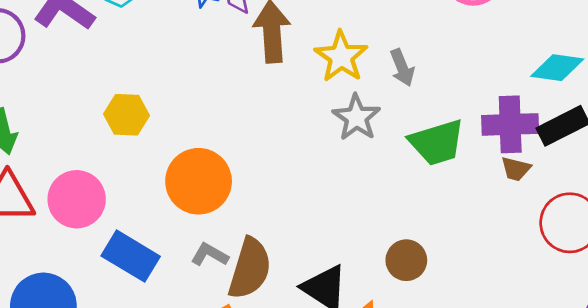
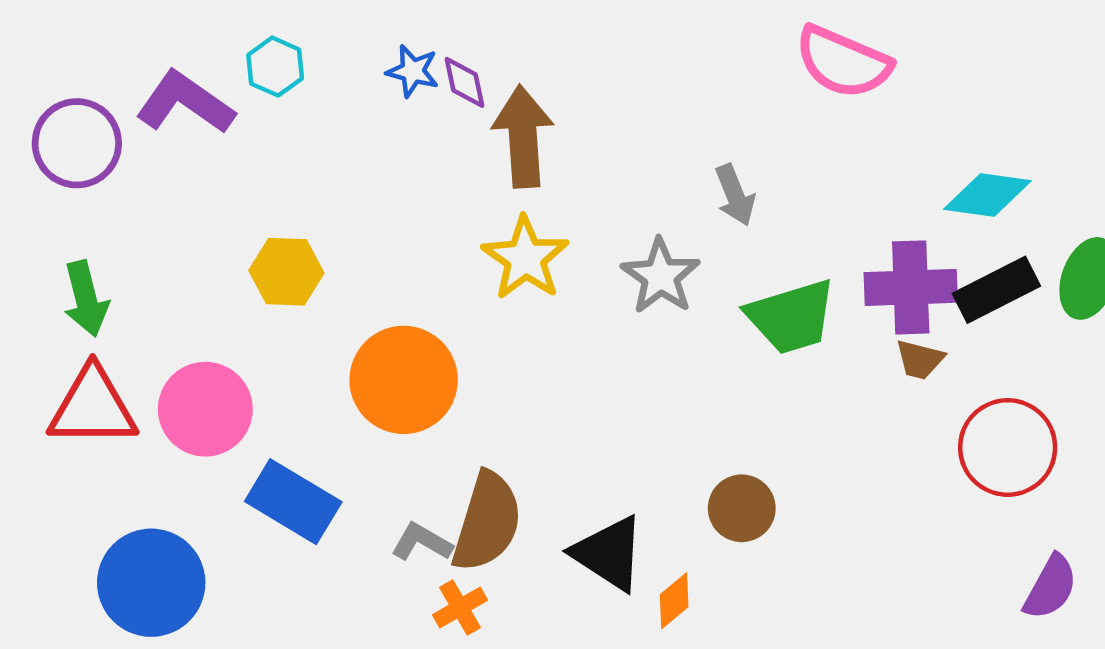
yellow star: (341, 57) -> (525, 258), moved
gray L-shape: (210, 255) -> (422, 542), moved

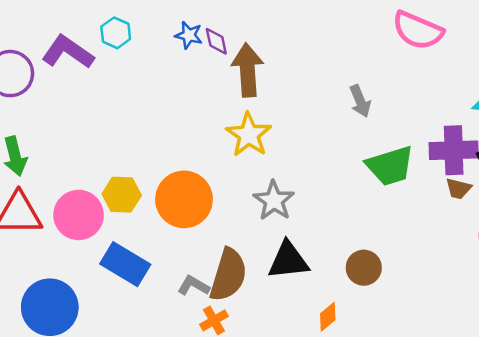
yellow hexagon: (286, 272) -> (122, 195), moved
gray star: (661, 276) -> (274, 201), moved
black triangle: (609, 553) -> (288, 261), moved, turned -39

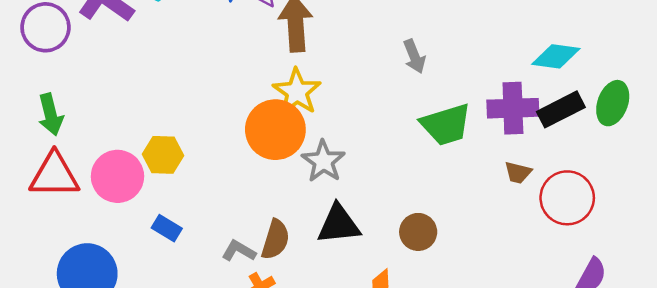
brown trapezoid: (458, 189) -> (518, 173), moved
orange circle: (184, 199) -> (275, 130), moved
blue rectangle: (125, 264) -> (167, 228), size x0.6
brown semicircle: (228, 275) -> (275, 240), size x0.7

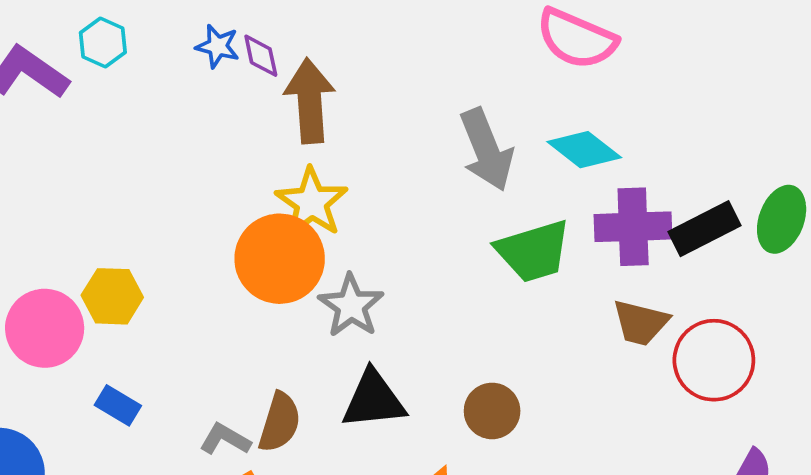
gray arrow: (414, 56) -> (486, 150), size x1.6
cyan diamond: (556, 56) -> (584, 150), moved, turned 30
brown trapezoid: (518, 173) -> (641, 323), size x1.4

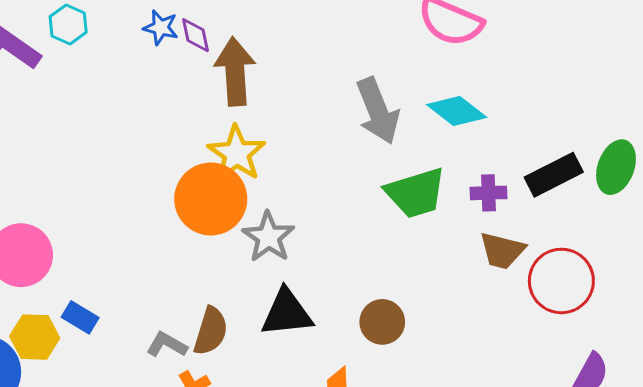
purple cross: (633, 227) -> (489, 193), moved, size x0.6
yellow hexagon: (112, 296) -> (35, 337), moved

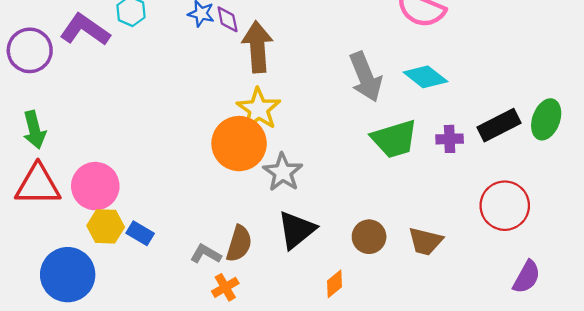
brown trapezoid: (502, 251) -> (425, 241), moved
black triangle: (287, 313) -> (297, 230), turned -33
yellow hexagon: (35, 337) -> (106, 226), moved

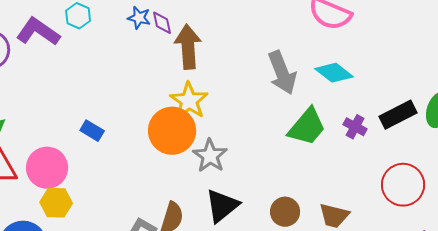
green trapezoid: (394, 139) -> (307, 127), turned -33
purple cross: (450, 139) -> (355, 127), turned 30
blue rectangle: (140, 233) -> (92, 131), moved

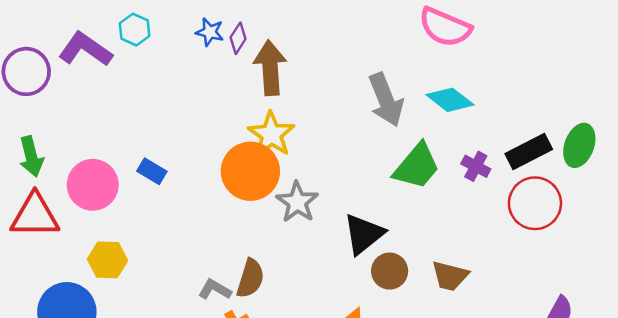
purple diamond: (162, 23) -> (238, 38), turned 45
pink circle: (47, 168) -> (93, 185), moved
red circle: (403, 185) -> (535, 203), moved
black triangle: (222, 206) -> (364, 234), moved

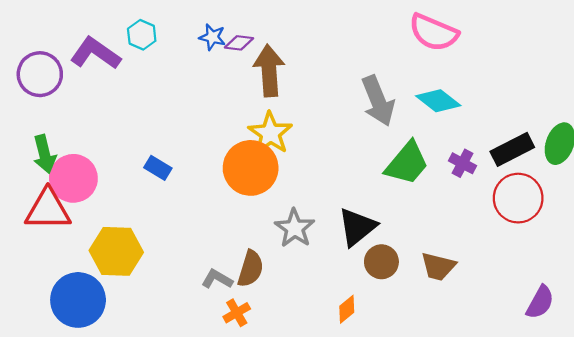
purple diamond: (238, 38) -> (239, 43), turned 64
pink circle: (93, 185) -> (73, 178), moved
gray star: (297, 202) -> (295, 228), moved
yellow hexagon: (108, 260) -> (116, 251), size x1.4

